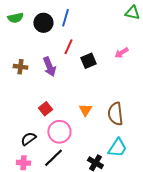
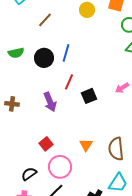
brown cross: (20, 67) -> (12, 104), moved

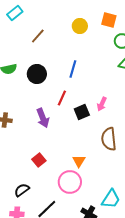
blue line: (66, 53) -> (73, 69), moved
pink arrow: (122, 88) -> (102, 104), moved, turned -32
brown semicircle: (116, 149) -> (109, 139), moved
pink circle: (60, 167) -> (70, 182), moved

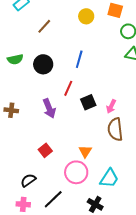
pink arrow: (102, 104) -> (111, 106), moved
cyan trapezoid: (111, 199) -> (109, 178), moved

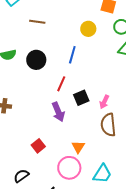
yellow circle: (86, 16) -> (88, 29), moved
brown line: (44, 26) -> (37, 22), turned 56
purple arrow: (49, 108) -> (58, 112), moved

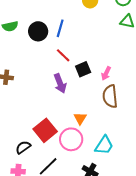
blue line: (72, 55) -> (60, 28), moved
red line: (61, 84) -> (63, 55), turned -70
red square: (38, 146) -> (45, 130), moved, size x1.6

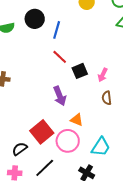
black circle: (38, 31) -> (35, 19), moved
purple arrow: (60, 83) -> (60, 96), moved
brown semicircle: (110, 96) -> (107, 98), size x0.6
orange triangle: (80, 118) -> (77, 120), turned -40

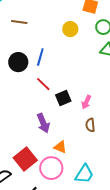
black circle: (35, 19) -> (18, 62), moved

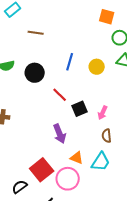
yellow circle: (70, 29) -> (97, 67), moved
blue line: (40, 57) -> (70, 62), moved
cyan trapezoid: (84, 174) -> (101, 162), moved

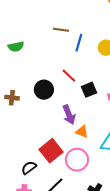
brown line: (36, 33) -> (61, 30), moved
black circle: (35, 73) -> (44, 90), moved
orange triangle: (77, 158) -> (82, 132), moved

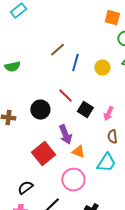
brown line: (61, 30) -> (57, 50), turned -49
black square: (89, 90) -> (85, 110), turned -35
red square: (51, 151) -> (43, 154), moved

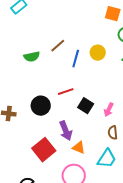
green semicircle: (12, 67) -> (32, 57), moved
yellow circle: (102, 68) -> (98, 53), moved
red line: (65, 96) -> (66, 92), turned -63

